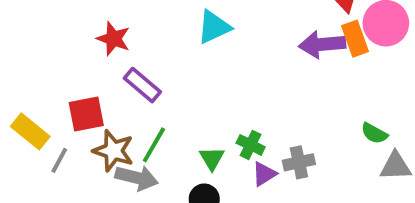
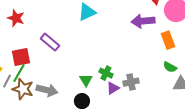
red star: (113, 39) -> (16, 18), moved
orange rectangle: (355, 39) -> (168, 40), moved
green line: (154, 145) -> (19, 73), moved
brown star: (113, 151) -> (23, 89), moved

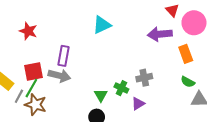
purple rectangle: (50, 42) -> (63, 56), turned 60
gray cross: (131, 82) -> (144, 78), moved
purple triangle: (113, 88) -> (138, 104), moved
gray arrow: (47, 90) -> (59, 76), moved

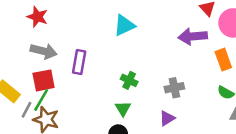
red star: (28, 31) -> (37, 17), moved
gray arrow: (59, 76) -> (44, 51), moved
green cross: (121, 88) -> (129, 80), moved

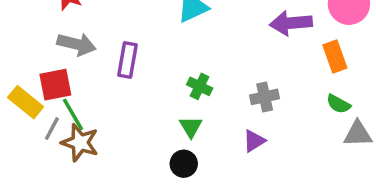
red square: (44, 80) -> (55, 85), moved
green line: (41, 100) -> (73, 114), turned -60

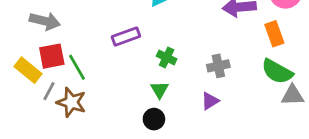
gray arrow: (77, 44) -> (45, 21), moved
purple rectangle: (127, 60) -> (126, 37), moved, turned 60
green semicircle: (338, 104) -> (277, 72), size x1.6
green line: (73, 114) -> (77, 67), moved

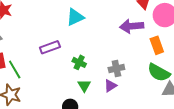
green triangle: (160, 90) -> (84, 86), moved
purple triangle: (210, 101) -> (110, 86), moved

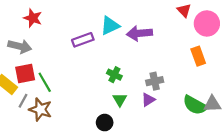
purple arrow: (132, 26) -> (139, 33), moved
purple rectangle: (50, 47) -> (83, 40), moved
green semicircle: (159, 73) -> (195, 105), moved

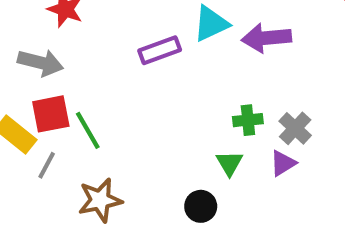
green cross: (114, 75) -> (248, 120), moved, turned -32
gray cross: (155, 81) -> (295, 128), turned -35
brown star: (40, 109) -> (100, 200), moved, turned -30

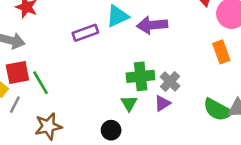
green cross: (248, 120) -> (141, 76), size x1.5

